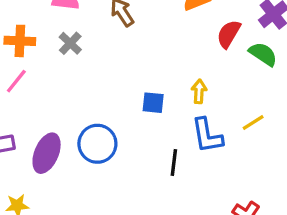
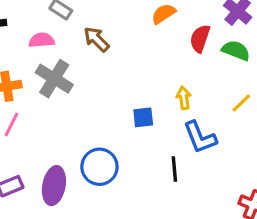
gray cross: (70, 43) -> (54, 79), size x1.6
yellow line: (253, 123) -> (241, 103), moved

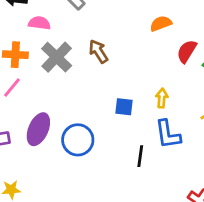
brown arrow: (96, 39) -> (98, 51), moved
pink semicircle: (41, 40) -> (39, 23), moved
purple ellipse: (54, 186) -> (38, 129), moved

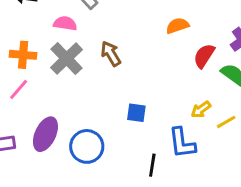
pink semicircle: (39, 23) -> (65, 23), moved
yellow arrow: (162, 98) -> (201, 110), moved, turned -132

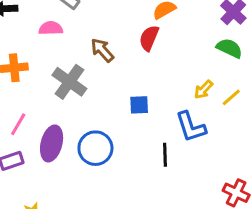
red semicircle: (204, 56) -> (149, 38), moved
gray cross: (67, 59) -> (69, 82), moved
pink line: (19, 89) -> (18, 124), moved

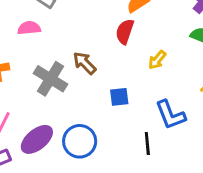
brown arrow: (102, 50) -> (84, 63), moved
yellow arrow: (204, 90) -> (157, 60), moved
purple ellipse: (52, 143) -> (37, 139), turned 40

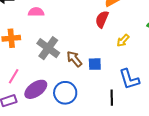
brown arrow: (84, 63) -> (74, 59), moved

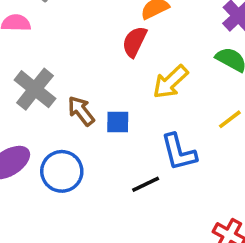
yellow arrow: (123, 41) -> (170, 82), size x1.5
black line: (112, 98) -> (146, 184), turned 63

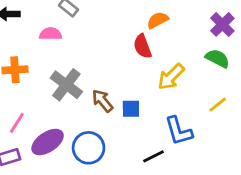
red semicircle: (134, 42) -> (142, 46), turned -45

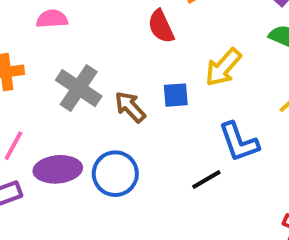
red semicircle: (142, 46) -> (161, 26), moved
blue square: (131, 109) -> (176, 95), moved
purple ellipse: (48, 142) -> (58, 169), turned 32

